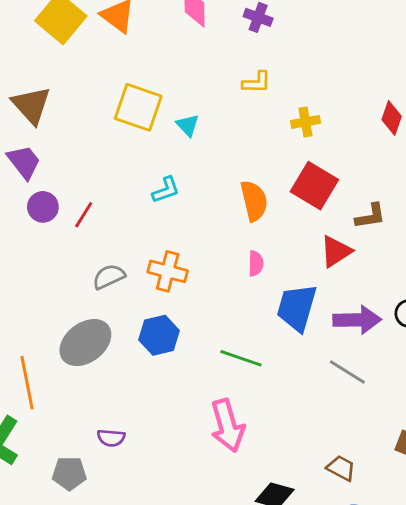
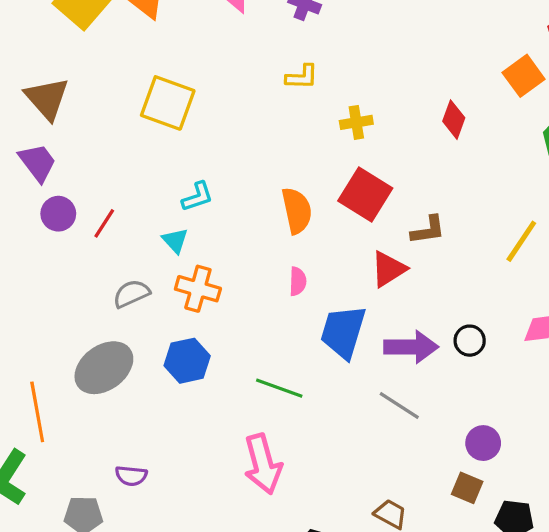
cyan triangle: (188, 125) -> (175, 240), moved

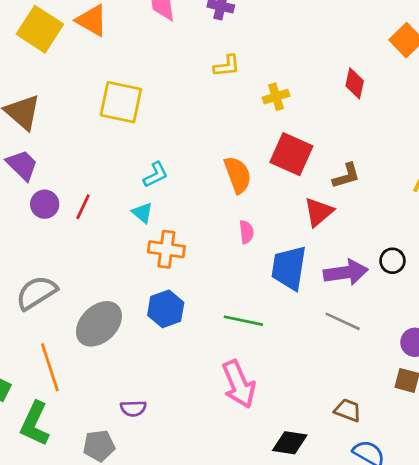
gray semicircle: (131, 294) -> (36, 293), moved, size x1.4

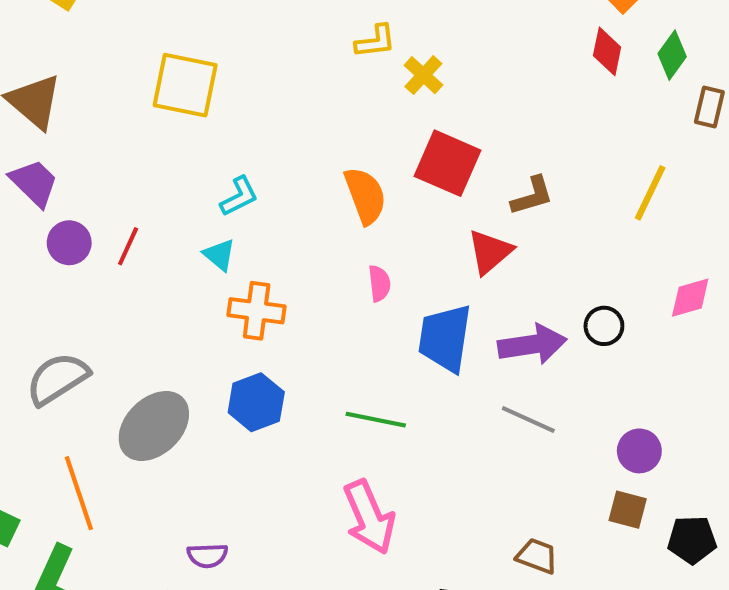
yellow L-shape: (227, 66) -> (375, 41), moved
red diamond: (355, 83) -> (607, 51), moved
yellow cross: (276, 97) -> (423, 75), turned -30

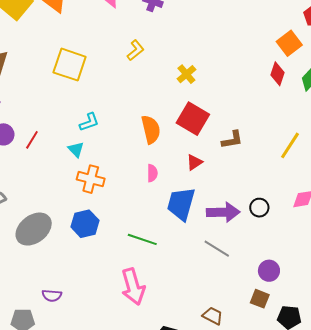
yellow L-shape: (375, 41) -> (135, 50), moved, turned -40
red triangle: (490, 252) -> (194, 162), moved, size x0.7

